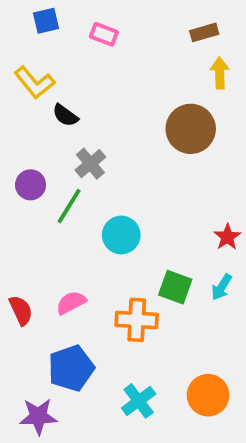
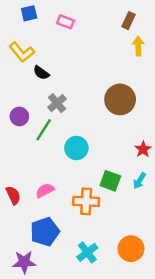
brown rectangle: (204, 32) -> (129, 21), turned -49
brown circle: (191, 129) -> (120, 99), moved

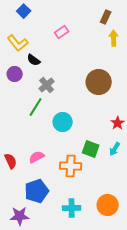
blue square: (29, 13) -> (24, 11), turned -32
pink rectangle: (65, 22) -> (62, 32), moved, turned -56
purple circle: (19, 116) -> (15, 74), moved
cyan cross: (87, 252) -> (72, 208), turned 36

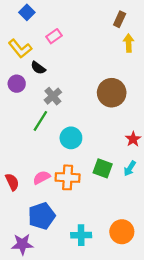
pink rectangle: (62, 32) -> (54, 36), moved
orange cross: (71, 166) -> (68, 177), moved

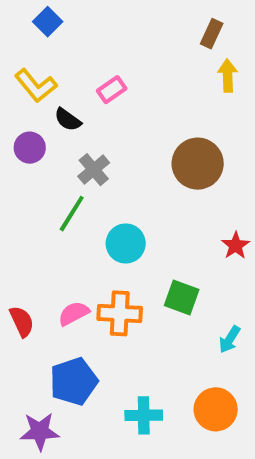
pink rectangle: (54, 36) -> (112, 90), moved
cyan arrow: (130, 168) -> (230, 339), moved

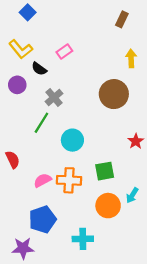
yellow arrow: (228, 76) -> (131, 58), moved
green square: (182, 297) -> (105, 171), turned -30
red semicircle: (22, 321) -> (13, 160), moved
orange circle: (216, 409) -> (108, 206), moved

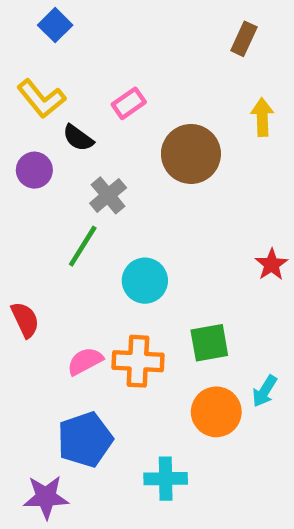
brown circle: (114, 94) -> (191, 154), moved
red star: (136, 141) -> (272, 264), moved

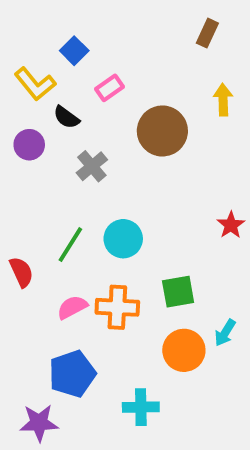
blue square: (55, 25) -> (74, 51), moved
green line: (83, 246) -> (70, 245), moved

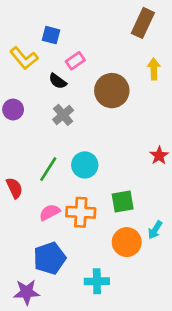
brown rectangle: (207, 33) -> (143, 23), size x1.5
blue square: (74, 51) -> (51, 35), turned -30
black semicircle: (66, 117) -> (58, 81), moved
purple circle: (29, 145) -> (13, 110), moved

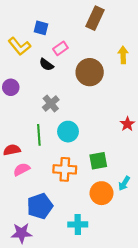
brown rectangle: (143, 23) -> (95, 18), moved
gray cross: (63, 115) -> (51, 103), moved
green line: (48, 169) -> (39, 135), turned -36
red semicircle: (14, 188) -> (12, 150), turned -77
pink semicircle: (50, 212) -> (22, 169), moved

